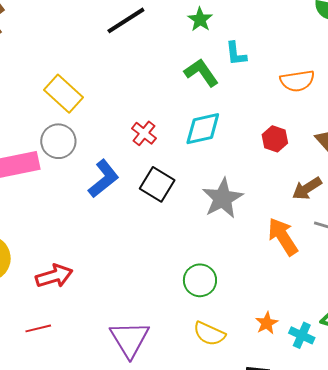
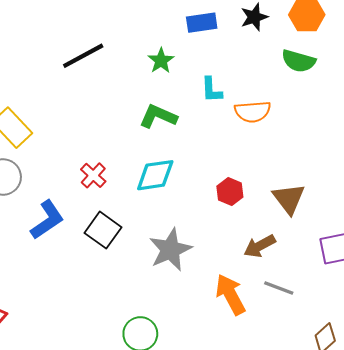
cyan L-shape: (236, 54) -> (212, 90), moved
green L-shape: (201, 73) -> (158, 116), turned -36
orange semicircle: (297, 81) -> (253, 112), moved

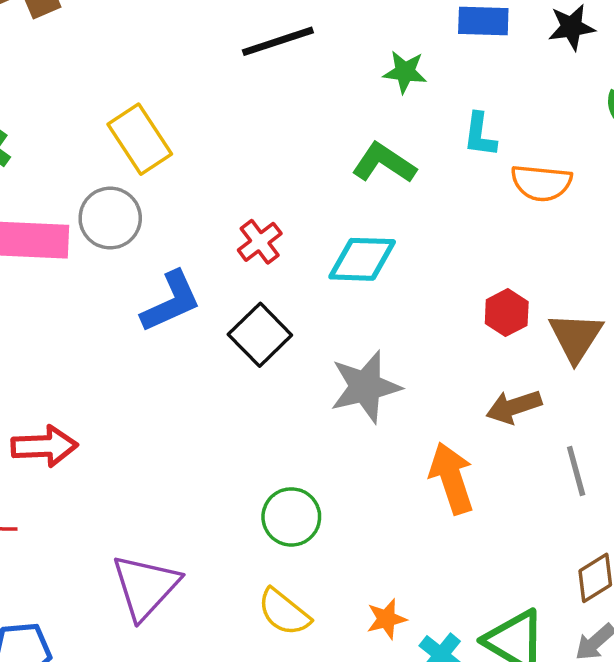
green star: (161, 61) -> (405, 72), turned 30
red hexagon: (230, 192) -> (507, 313), moved
gray line: (279, 288) -> (576, 471), moved, turned 44

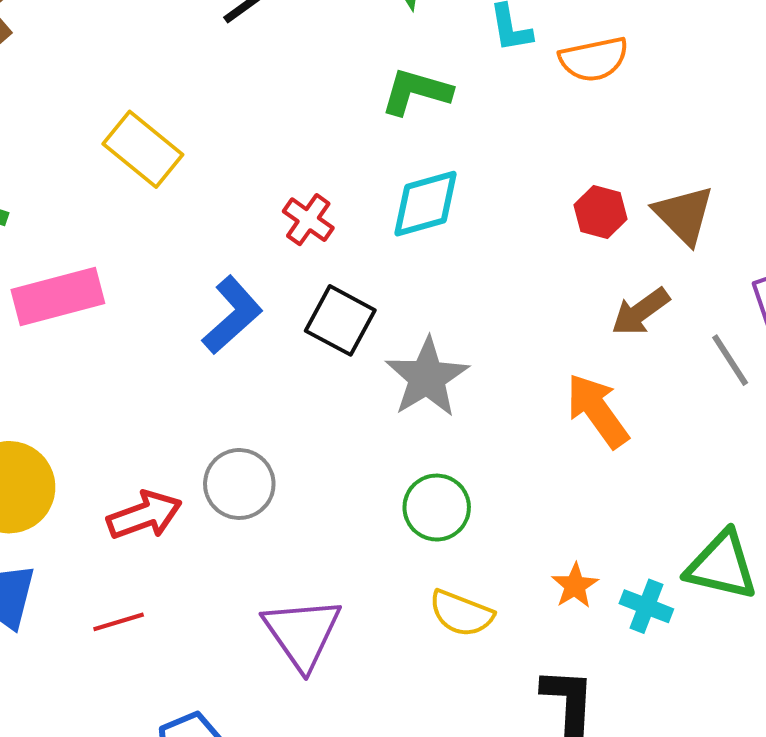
gray circle: (110, 218) -> (239, 484), moved
gray star: (365, 387) -> (427, 377), moved

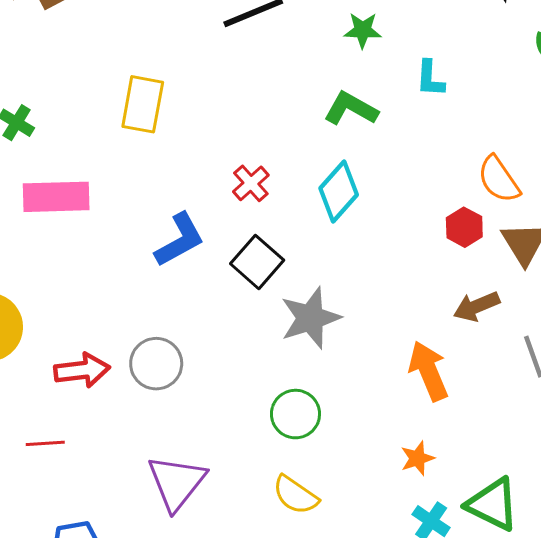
orange semicircle: (594, 59) -> (499, 179), moved, turned 54
yellow rectangle: (143, 149) -> (143, 104), turned 48
cyan diamond: (425, 204) -> (339, 192), turned -46
orange star: (575, 586) -> (417, 458), moved

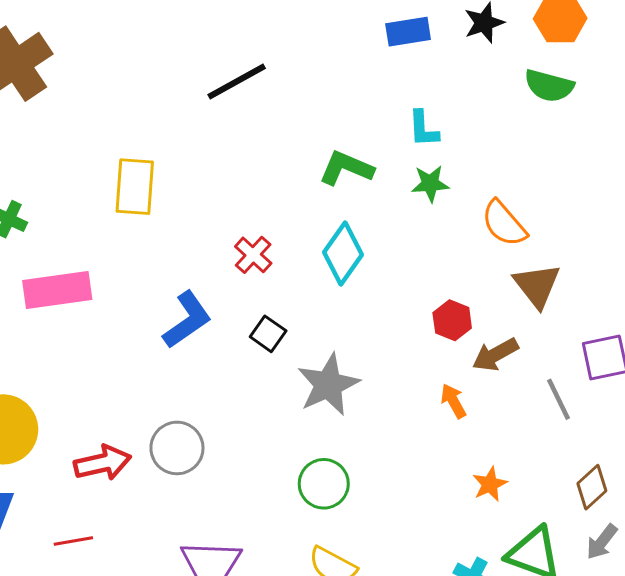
green star: (363, 30) -> (430, 184), moved
red hexagon: (464, 227) -> (452, 320), moved
black square: (257, 262) -> (268, 334), size x0.7
orange arrow: (428, 371) -> (453, 401), moved, size x0.6
orange star: (417, 458) -> (490, 484), moved

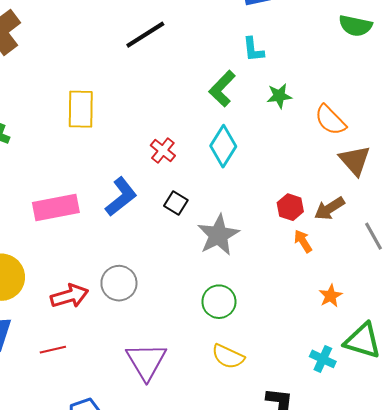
cyan L-shape: (423, 129) -> (253, 49), moved
green L-shape: (346, 168) -> (222, 89), turned -66
pink rectangle: (57, 290) -> (56, 207), moved
red hexagon: (452, 320) -> (290, 207), moved

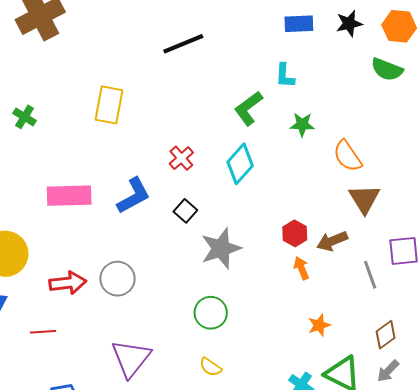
yellow semicircle: (228, 357) -> (211, 367), size x0.7

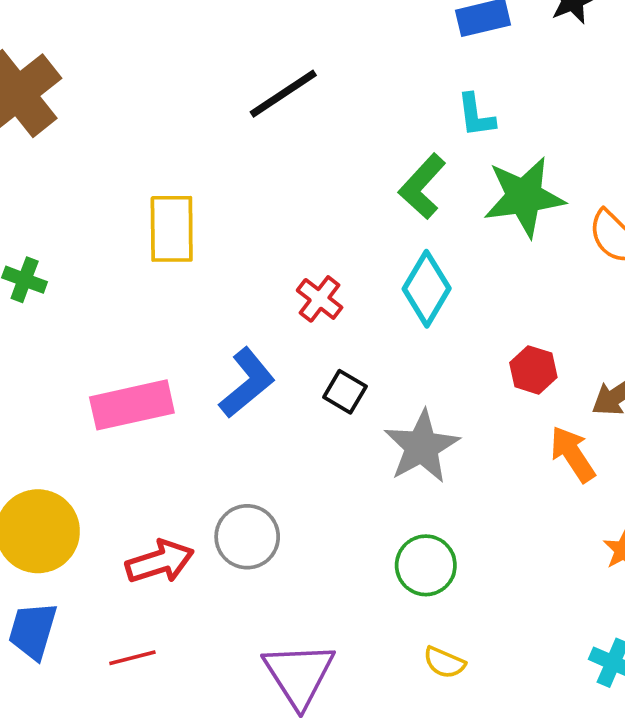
green star: (302, 125) -> (524, 197), size x1.8
red hexagon: (295, 233) -> (533, 370), moved
orange arrow: (301, 268) -> (573, 454), size x1.4

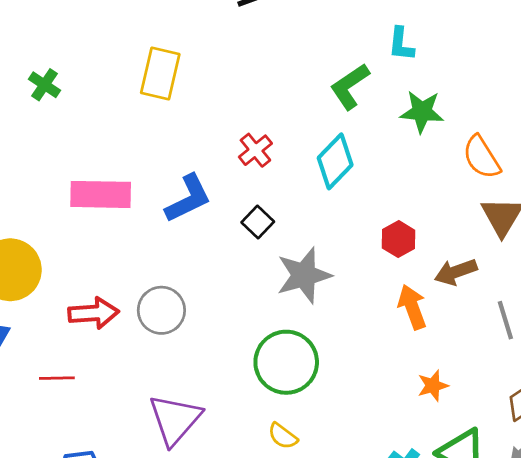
green star: (524, 197) -> (422, 112), size x0.7
green circle: (426, 565) -> (286, 362), size x1.4

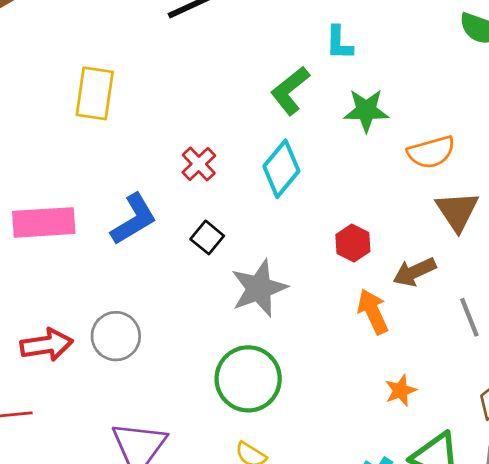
orange semicircle: (481, 157) -> (431, 152), turned -69

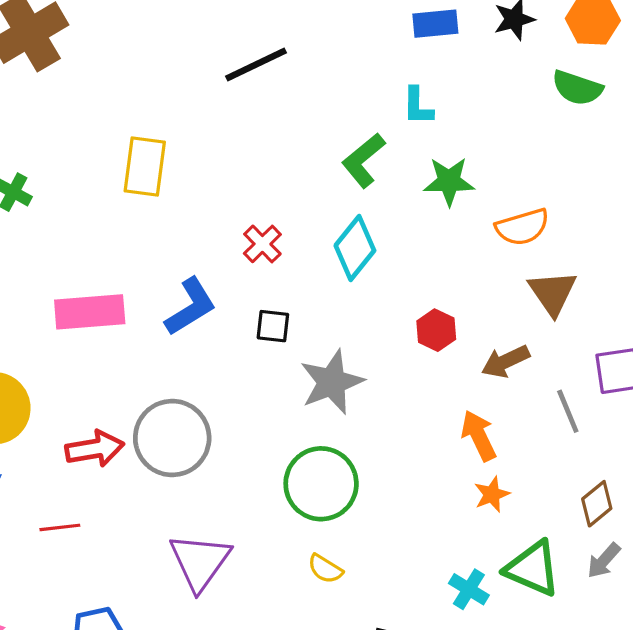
black square: (207, 237) -> (273, 326), turned -32
orange arrow: (373, 312) -> (479, 436), moved
gray circle: (116, 336) -> (172, 438), size x1.4

